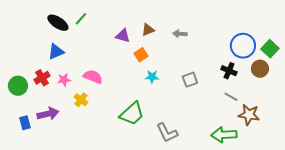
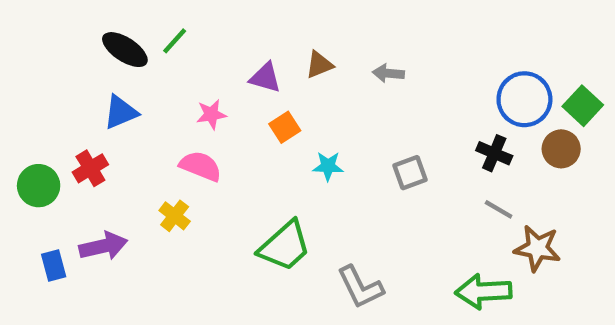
orange square: (141, 55) -> (285, 127), moved
pink star: (64, 80) -> (211, 114), moved

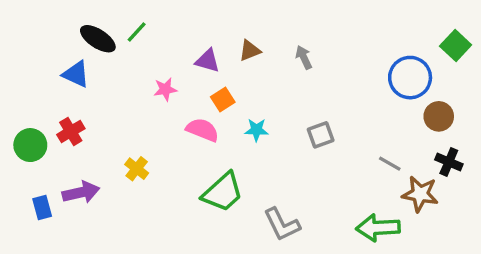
gray arrow: (388, 73) -> (304, 57), turned 60
green square: (583, 106) -> (456, 45), moved
blue triangle: (121, 112) -> (76, 74), moved, turned 48
black cross: (494, 153) -> (449, 162), moved
pink semicircle: (201, 166) -> (202, 130), moved

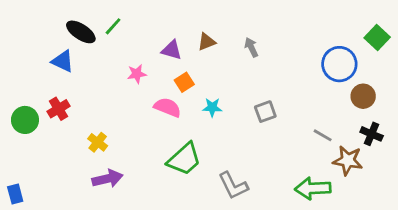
yellow cross: (137, 169) -> (98, 142), moved
purple arrow: (81, 192) -> (107, 179), moved
blue rectangle: (42, 208) -> (15, 194), moved

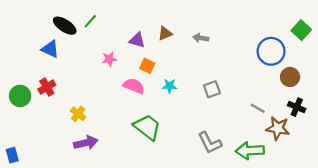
gray arrow: (251, 47) -> (201, 38), turned -56
orange square: (184, 82) -> (147, 66), turned -32
green trapezoid: (184, 159) -> (147, 127), turned -100
gray L-shape: (233, 186) -> (210, 143), moved

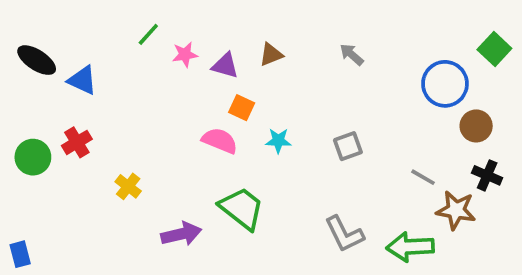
black ellipse: (65, 26) -> (37, 60), moved
gray arrow: (201, 38) -> (352, 55), moved, turned 32
pink star: (109, 59) -> (185, 55), moved
purple arrow: (86, 143) -> (181, 234), moved

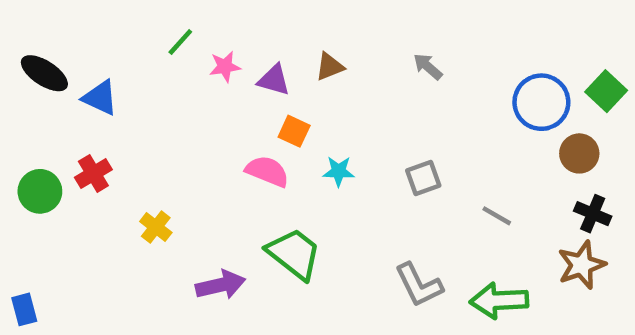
green square: (494, 49) -> (606, 91), moved
gray line: (423, 177) -> (497, 216), moved
brown star: (456, 210) -> (582, 265), moved, turned -30

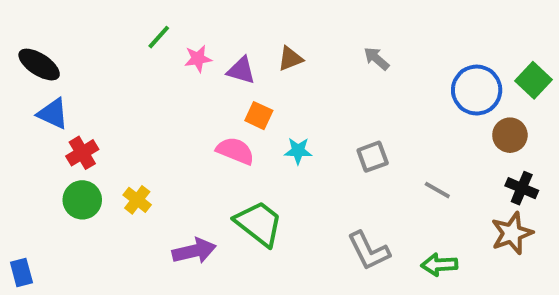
blue triangle: (100, 98) -> (53, 114), moved
green circle: (40, 191) -> (82, 200), moved
green arrow: (499, 301) -> (439, 265), size x0.7

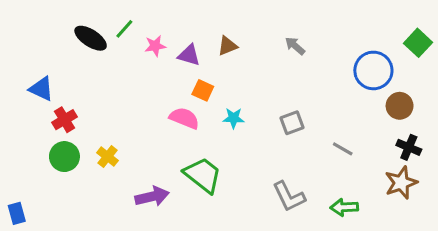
black ellipse: (39, 65) -> (91, 38), moved
green square: (533, 80) -> (418, 43), moved

